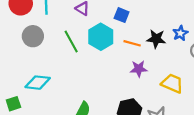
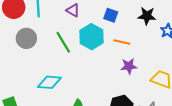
black star: (156, 39) -> (147, 16), moved
cyan diamond: (38, 83) -> (49, 82), moved

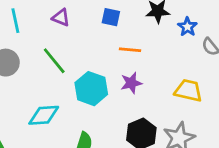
cyan hexagon: (91, 37) -> (91, 89), moved
purple star: (129, 66) -> (131, 83), moved

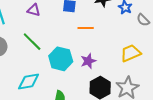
purple star: (131, 83) -> (88, 61), moved
yellow trapezoid: (188, 91) -> (131, 53), turned -30

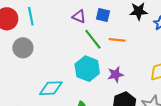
purple triangle: (34, 10) -> (79, 16), moved
green line: (32, 42) -> (93, 39), moved

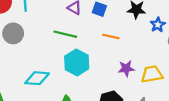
green line: (93, 39) -> (65, 34), moved, turned -45
purple star: (116, 74) -> (126, 68), moved

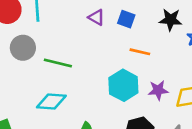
green line: (65, 34) -> (58, 63), moved
cyan hexagon: (77, 63) -> (123, 85), moved

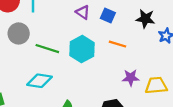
cyan hexagon: (123, 85) -> (82, 49), moved

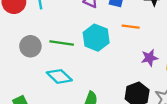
gray circle: (19, 33) -> (30, 46), moved
cyan diamond: (39, 81) -> (59, 76), turned 45

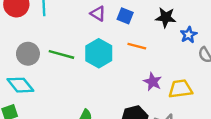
purple star: (149, 58) -> (153, 82), turned 30
cyan diamond: (59, 76) -> (20, 85), moved

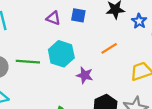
orange line: (137, 46) -> (109, 48), moved, turned -35
purple star: (153, 82) -> (85, 75), moved

